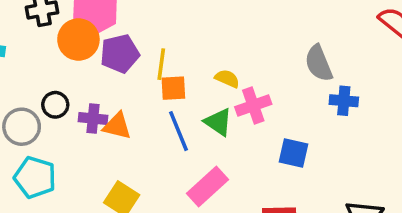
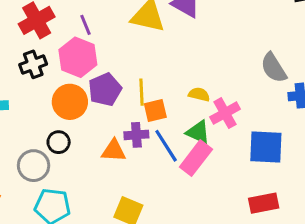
orange circle: (78, 40) -> (70, 102), moved
purple cross: (93, 119) -> (136, 135), moved
blue square: (293, 153) -> (266, 147), size x1.4
pink rectangle: (208, 187) -> (196, 158), moved

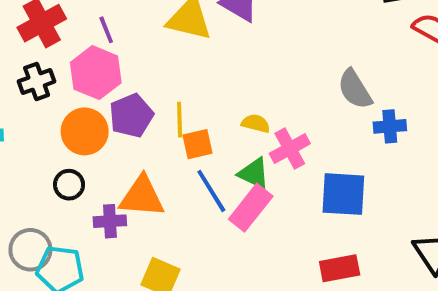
purple cross: (136, 135) -> (110, 221), moved
orange triangle: (114, 151) -> (142, 197), size x1.4
gray circle: (34, 166) -> (30, 250), moved

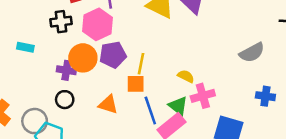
gray semicircle: (355, 89) -> (252, 52), moved, turned -100
orange square: (198, 144) -> (136, 84), moved
black circle: (69, 185) -> (65, 100), moved
orange triangle: (142, 197) -> (108, 105), size x0.7
purple cross: (110, 221) -> (66, 70), moved

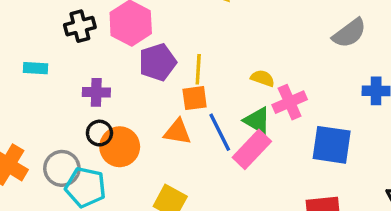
orange circle: (83, 58) -> (120, 147), moved
orange triangle: (108, 105) -> (177, 132), moved

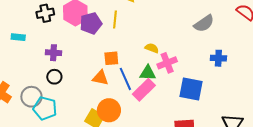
purple pentagon: (158, 62) -> (91, 23), moved
yellow line: (198, 69) -> (115, 19), moved
green triangle: (257, 121) -> (148, 73), turned -30
orange circle: (120, 147) -> (109, 110), moved

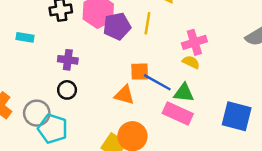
pink cross: (167, 63) -> (194, 42), moved
blue line: (125, 79) -> (157, 82), moved, turned -40
pink rectangle: (144, 90) -> (178, 114), turned 65

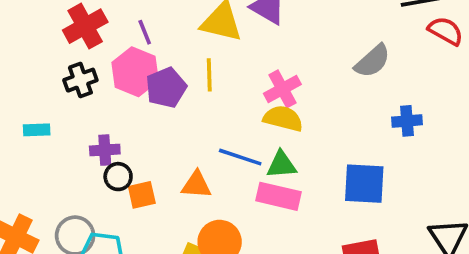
yellow semicircle: (191, 62) -> (283, 118), size x1.5
orange square: (140, 72) -> (142, 195), moved
black circle: (67, 90) -> (118, 177), moved

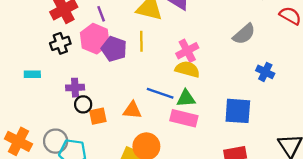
purple pentagon: (166, 88) -> (114, 49), turned -30
blue cross: (407, 121) -> (265, 72), turned 30

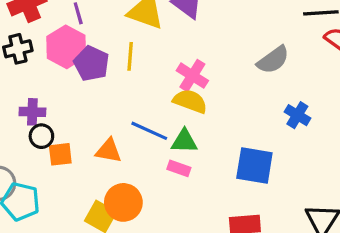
pink cross: (187, 51) -> (192, 76), turned -35
pink rectangle: (184, 118) -> (179, 168), size x0.6

